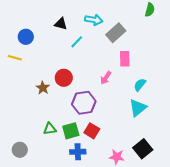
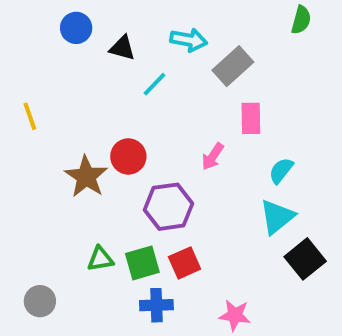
blue circle: (26, 37) -> (76, 28), moved
yellow line: (15, 58) -> (30, 116), turned 56
brown star: (43, 88) -> (86, 177), size x1.5
red square: (92, 131) -> (185, 263), turned 35
black square: (143, 149) -> (305, 259), moved

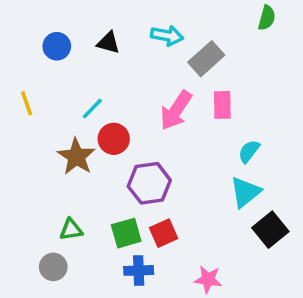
blue circle: (76, 28) -> (57, 46), moved
cyan line: (154, 84) -> (92, 109), moved
pink arrow: (213, 156) -> (176, 110), moved, size x1.6
green triangle: (100, 259) -> (71, 230), moved
gray circle: (40, 301) -> (53, 267), moved

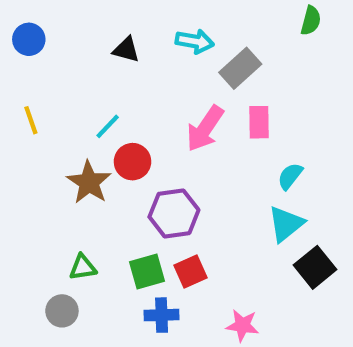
blue circle: (57, 46) -> (29, 39), moved

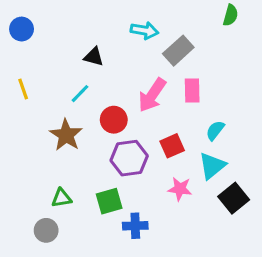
black triangle: (126, 50) -> (94, 57), moved
red circle: (132, 162) -> (114, 120), moved
red square: (191, 272) -> (172, 146), moved
blue cross: (162, 315) -> (135, 226), moved
pink star: (242, 325) -> (180, 189), moved

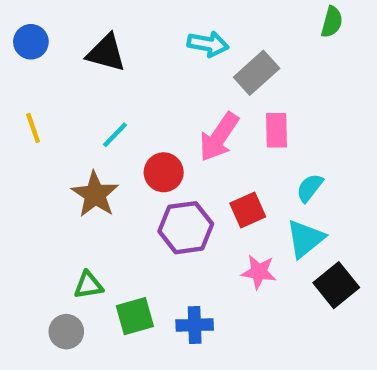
black triangle: (94, 57) -> (106, 53), moved, size x1.4
green square: (109, 201) -> (135, 316), moved

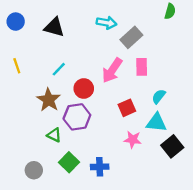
purple hexagon: (186, 228) -> (77, 117), moved
cyan triangle: (305, 239) -> (156, 123), turned 45
green triangle: (88, 285) -> (54, 135), moved, turned 35
green square: (135, 316) -> (69, 162), turned -30

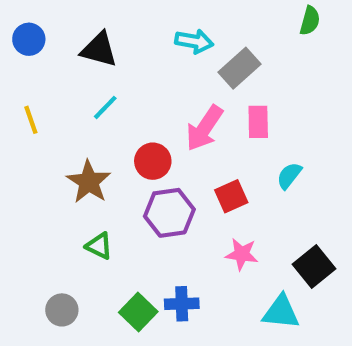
cyan line: (59, 69) -> (105, 107), moved
purple hexagon: (77, 117) -> (169, 213), moved
cyan triangle: (156, 123) -> (281, 312), moved
green square: (69, 162) -> (138, 312), moved

